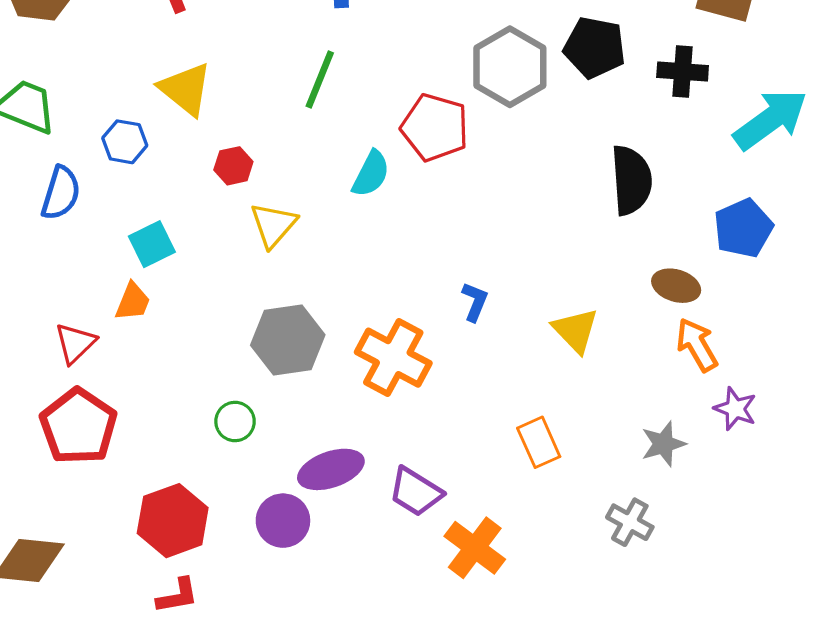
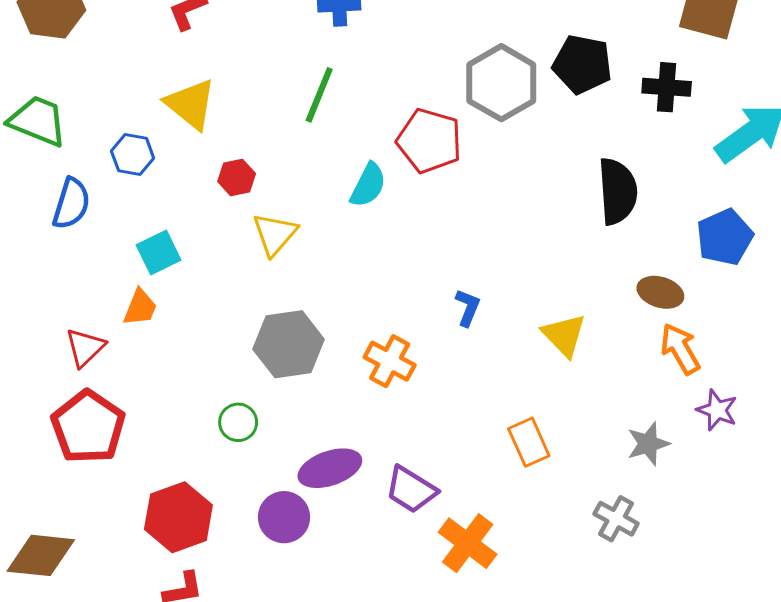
orange cross: (393, 358) -> (390, 361), size x0.7

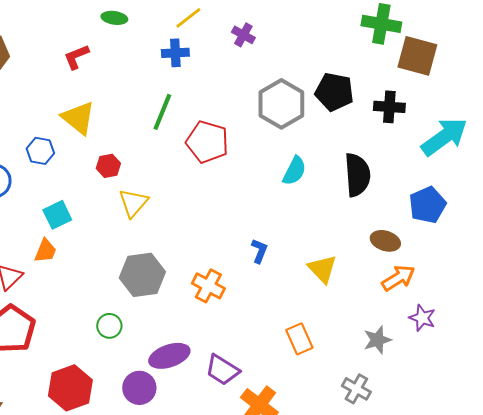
red pentagon: (429, 141) -> (207, 142), moved
cyan semicircle: (368, 185) -> (294, 171), moved
orange arrow: (680, 349) -> (398, 278), turned 88

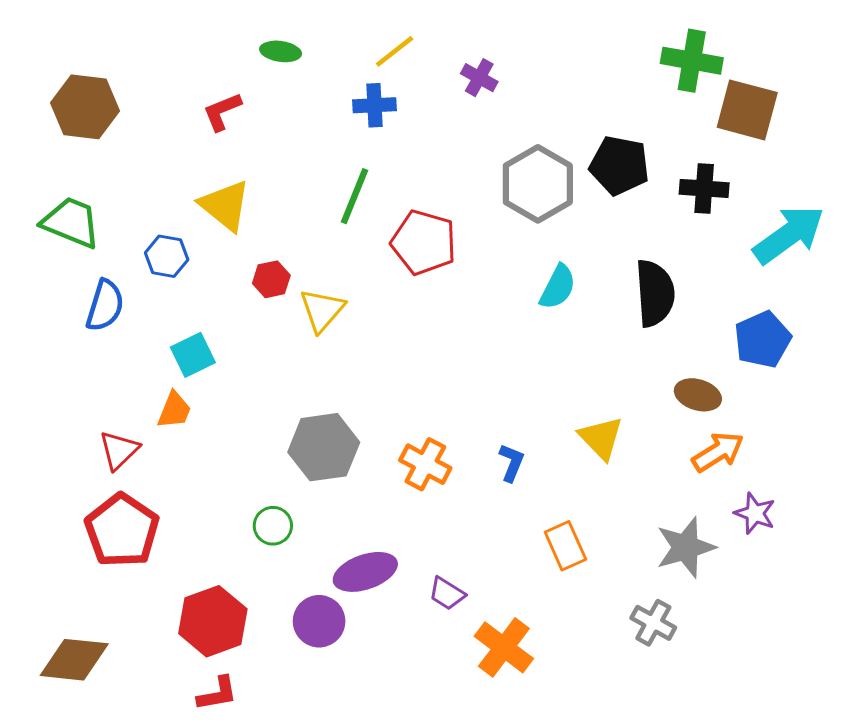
yellow triangle: (133, 203) -> (322, 310), moved
blue L-shape: (259, 251) -> (512, 463), moved
gray star: (377, 340) -> (686, 547), size x1.4
purple trapezoid: (222, 370) -> (447, 594), size x0.7

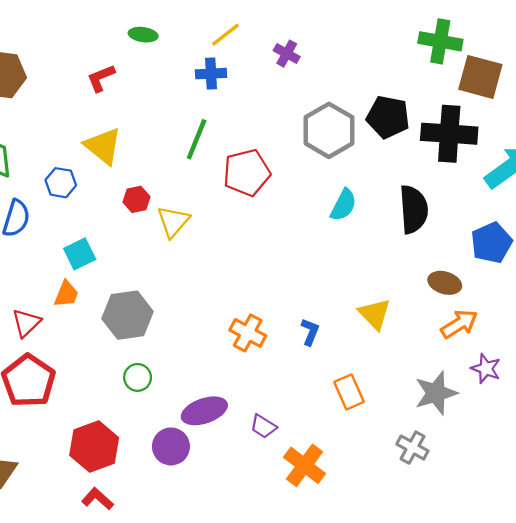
black cross: (704, 188) -> (449, 134), size x1.6
red pentagon: (424, 242) -> (247, 173), turned -30
gray hexagon: (324, 447) -> (128, 315), moved
red L-shape: (217, 694) -> (97, 499), turned -128

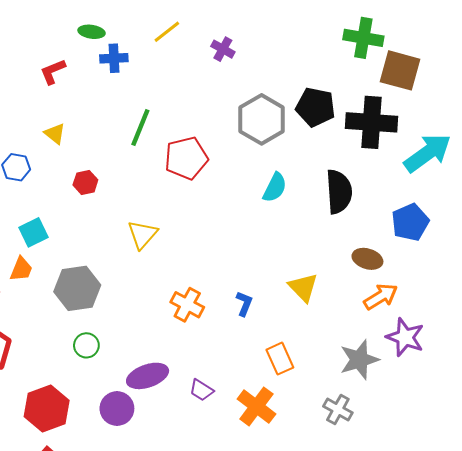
blue cross: (211, 74) -> (114, 58), moved
yellow triangle: (103, 146) -> (55, 134), size x0.6
yellow triangle: (173, 222) -> (142, 234), moved
purple star: (486, 369) -> (405, 337), size x1.4
orange cross: (305, 465) -> (256, 406), moved

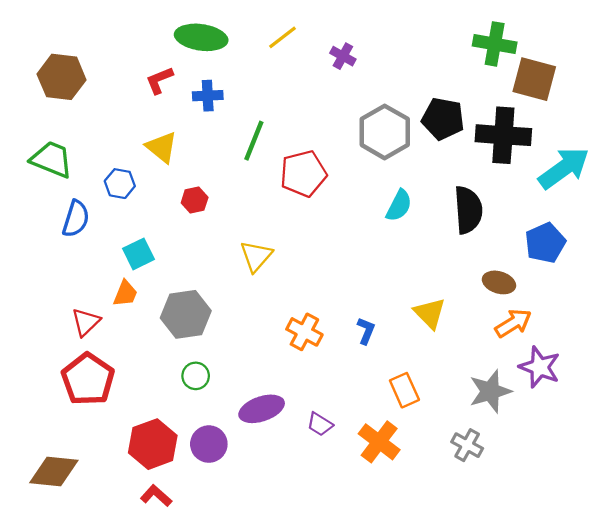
green ellipse: (92, 32) -> (201, 37), size x1.8
blue cross: (114, 58) -> (208, 96), moved
yellow triangle: (55, 134) -> (162, 147), size x1.4
purple circle: (117, 409) -> (209, 444), moved

